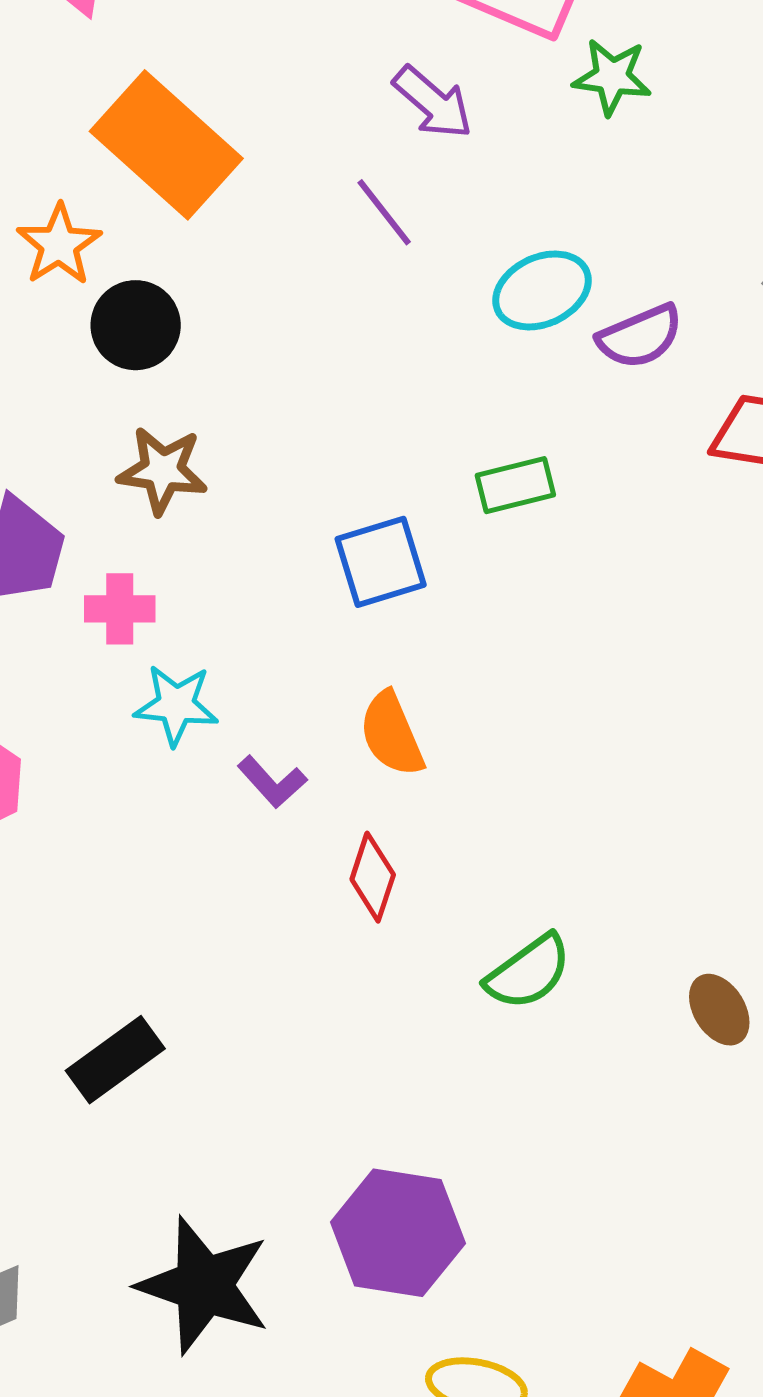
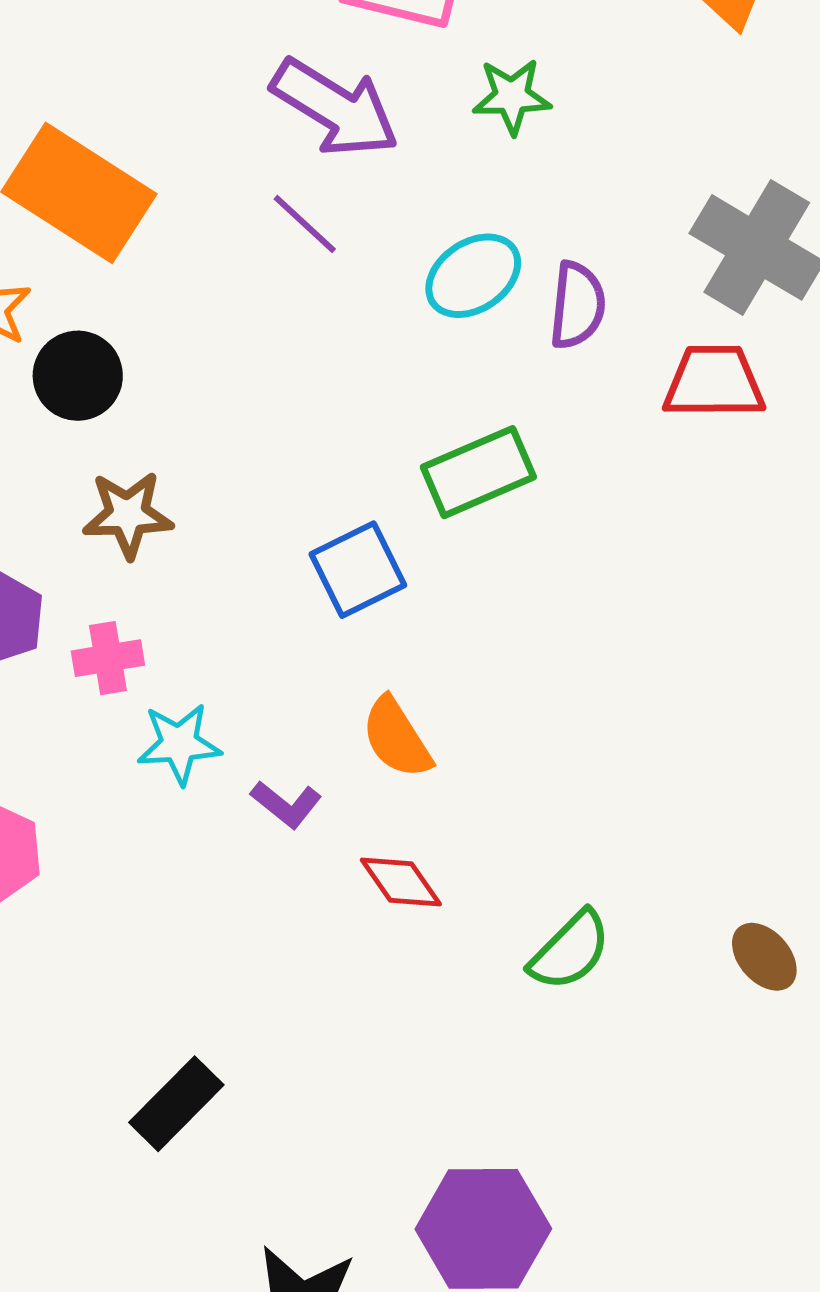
green star: (612, 77) -> (512, 96), moved
purple arrow: (433, 102) -> (335, 108), size x1.5
purple semicircle: (640, 336) -> (577, 305), turned -52
green rectangle: (515, 485) -> (478, 472), size x1.4
red diamond: (373, 877) -> (401, 882), turned -44

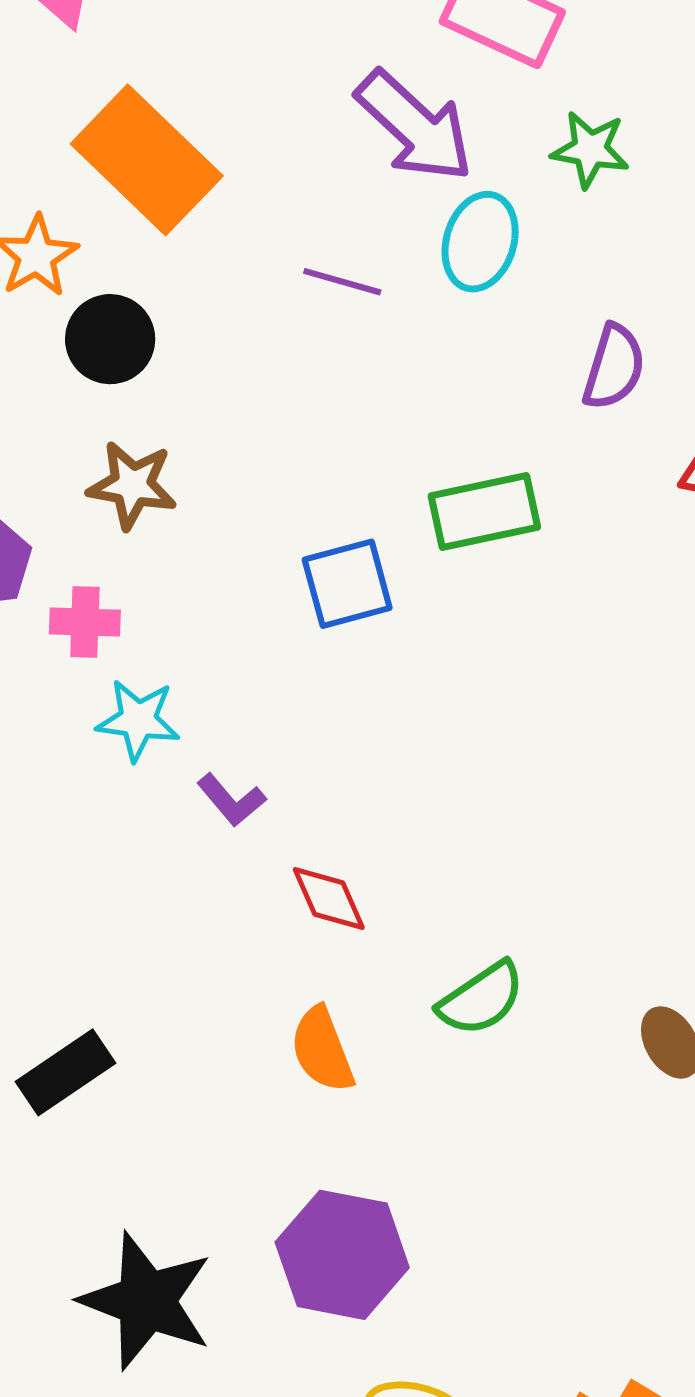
purple line: (305, 224) -> (342, 282), moved, turned -38
cyan ellipse: (473, 276) -> (480, 242), moved, turned -50
orange semicircle: (397, 738) -> (322, 1050), moved

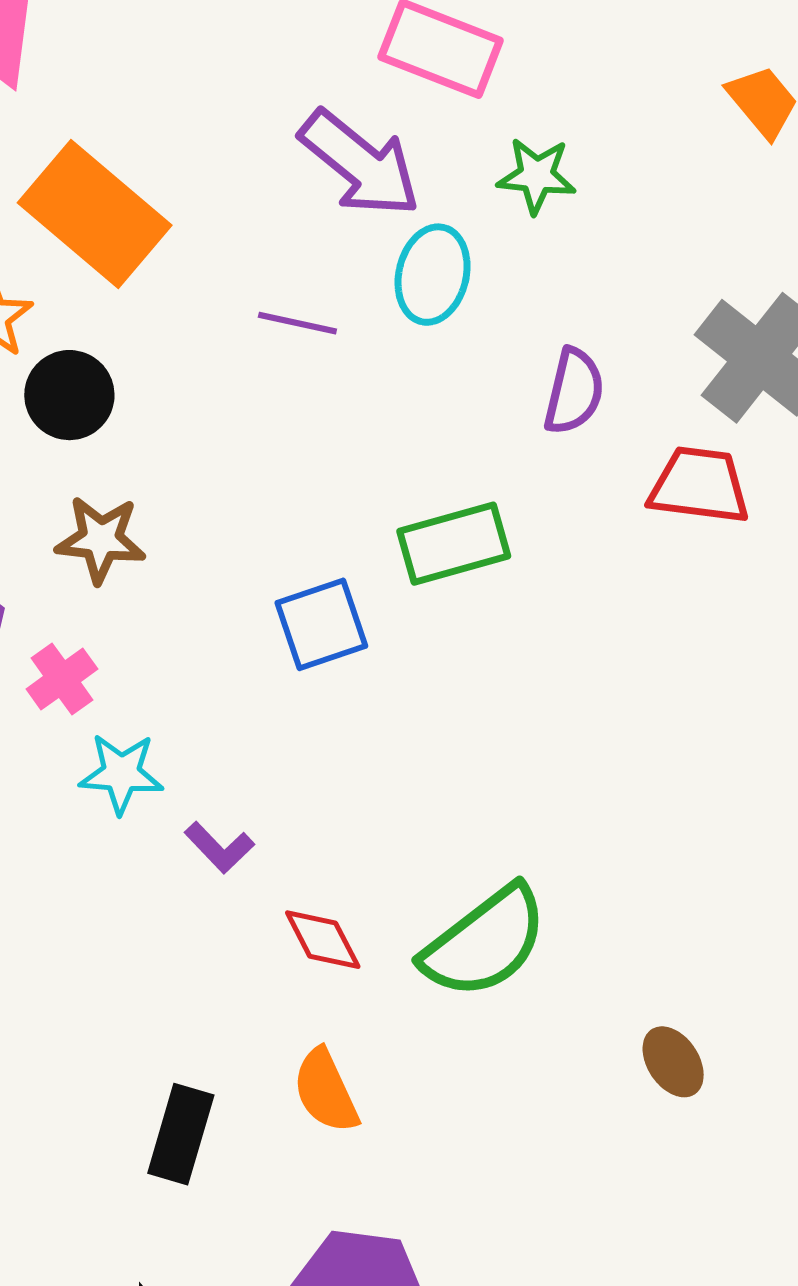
pink cross: (85, 622) -> (62, 679), turned -34
green semicircle: (481, 999) -> (485, 942), moved, size x1.5
black rectangle: (65, 1072) -> (181, 1134), moved, turned -36

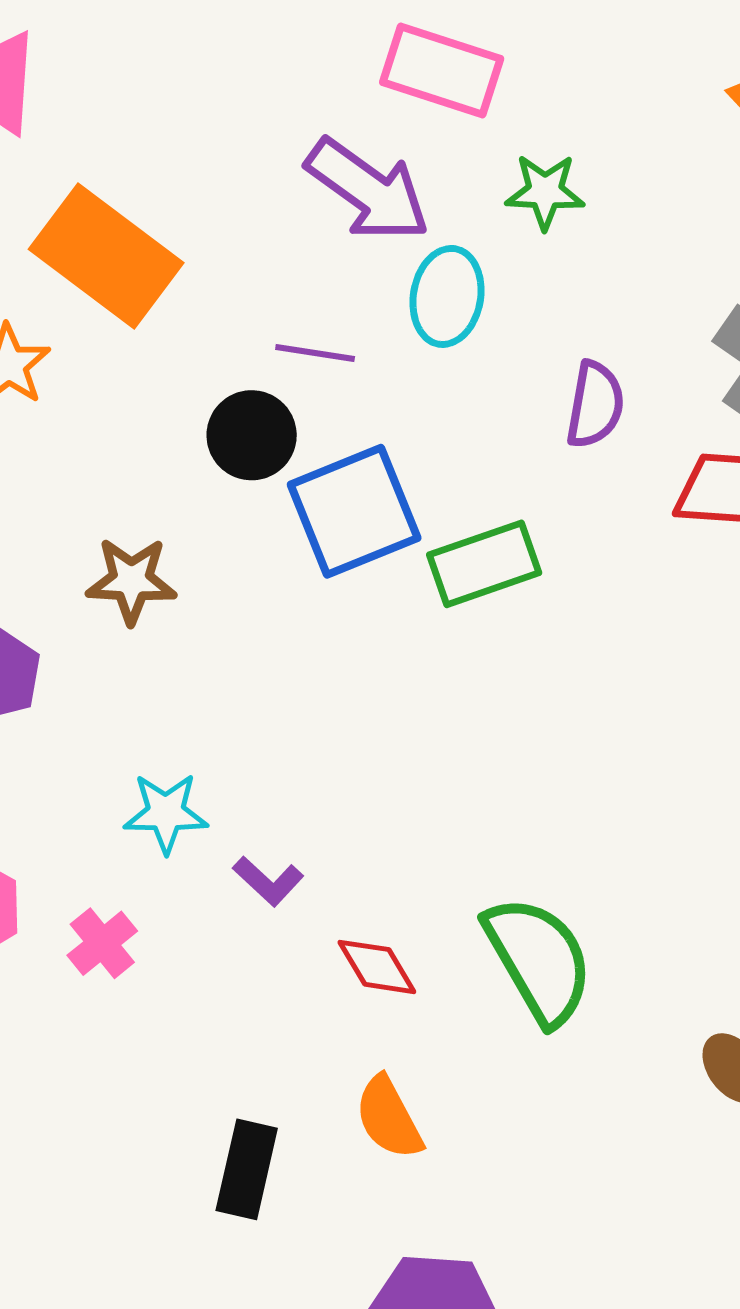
black circle: (69, 395) -> (252, 435), moved
blue square: (321, 624) -> (354, 511), moved, size x1.4
pink cross: (62, 679) -> (102, 943), moved
green semicircle: (485, 942) -> (539, 960), turned -79

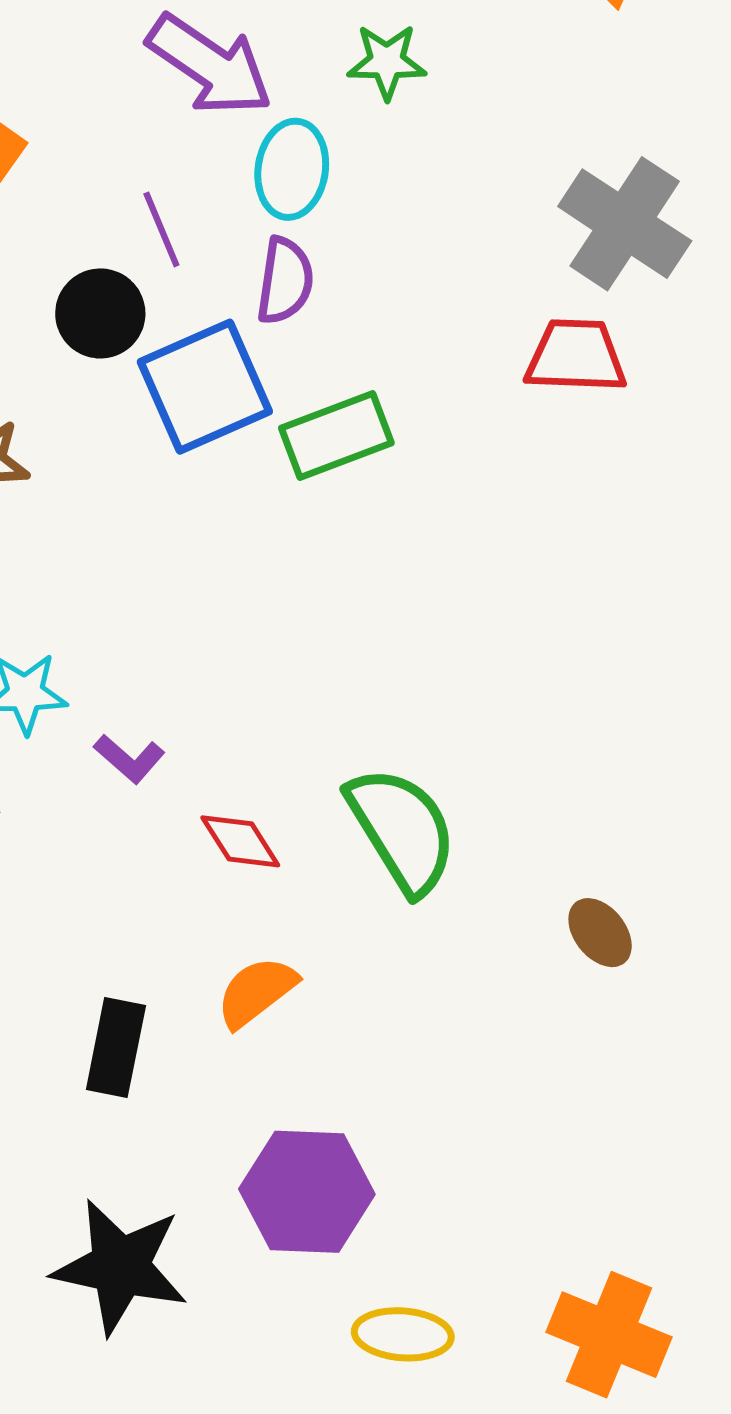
purple line: (315, 353) -> (161, 229), turned 60
purple semicircle: (595, 405) -> (285, 281), moved
orange semicircle: (389, 1118) -> (256, 992), turned 82

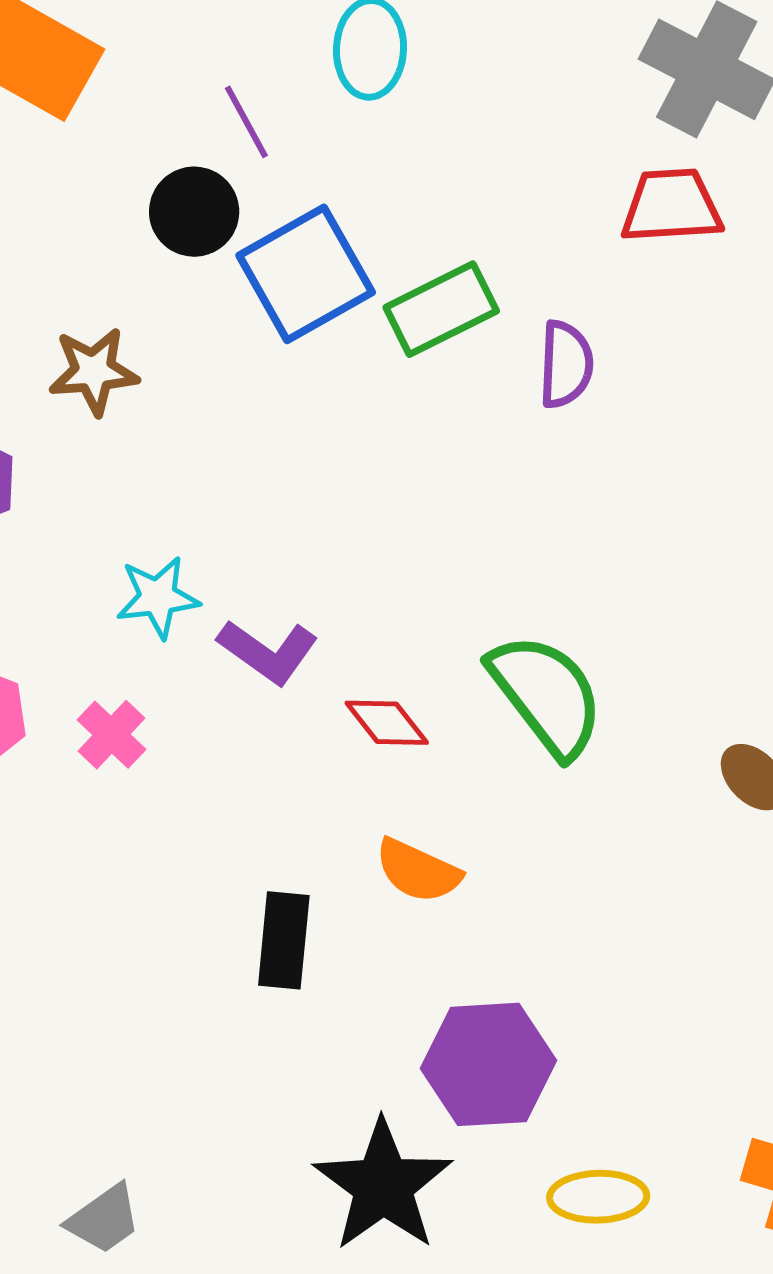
purple semicircle: (285, 281) -> (566, 364), moved
purple L-shape: (129, 759) -> (268, 652), size x1.4
orange semicircle: (256, 992) -> (418, 871), turned -112
black star: (120, 1267) -> (383, 1185), moved, turned 30

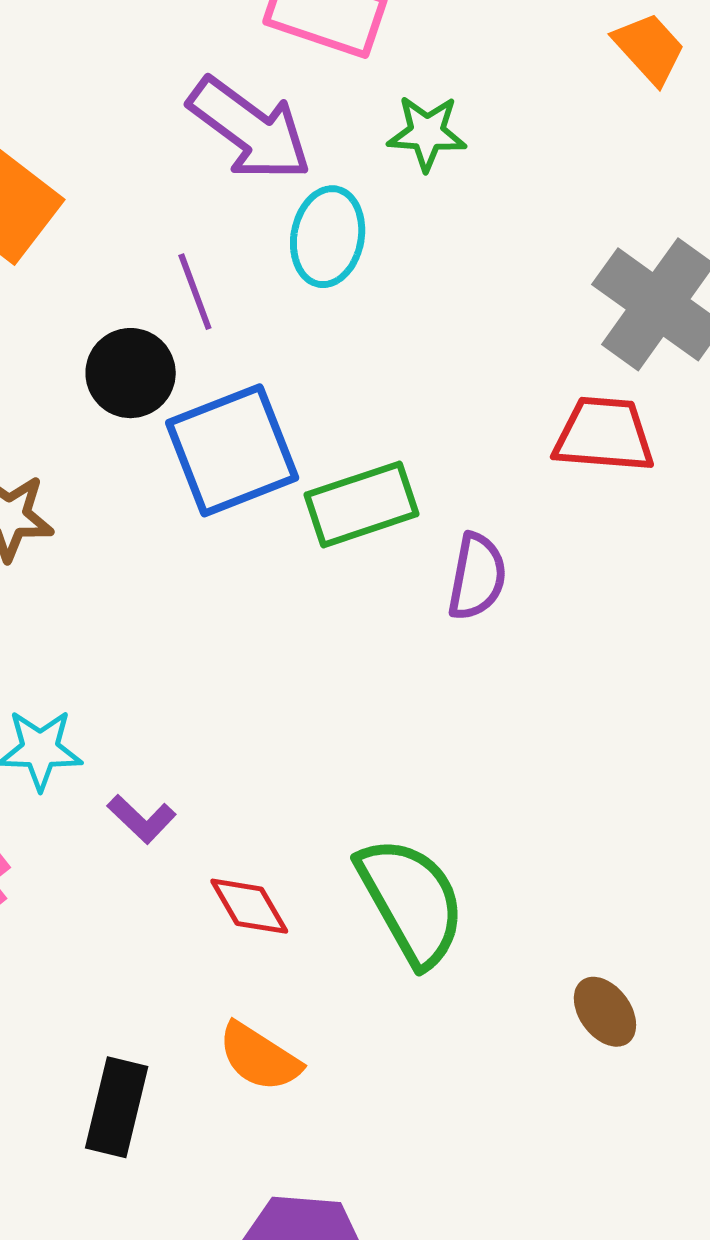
purple L-shape: (268, 652) -> (142, 819), size x0.7

